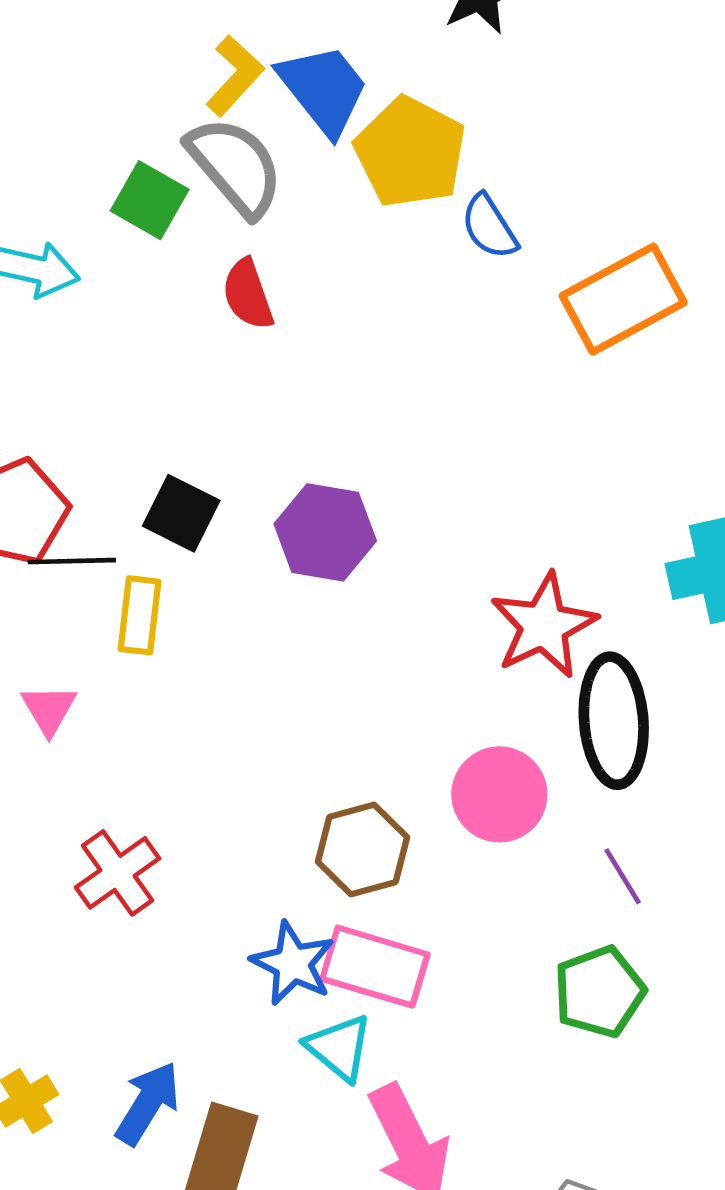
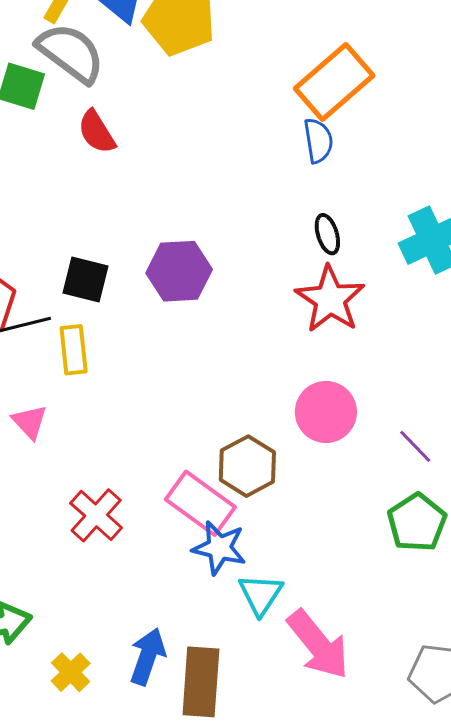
blue semicircle: (489, 227) -> (318, 141), moved, turned -144
black ellipse: (614, 721) -> (327, 234), moved, size x0.5
pink rectangle: (375, 967) -> (200, 503), moved, turned 32
cyan triangle: (339, 1048) -> (261, 594), turned 36

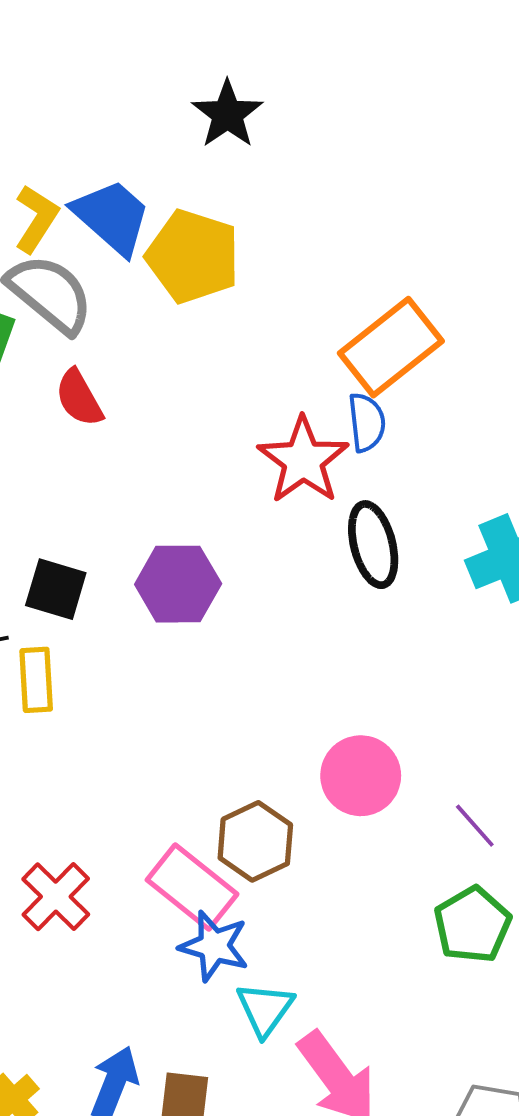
black ellipse: (327, 234) -> (373, 545), size x1.6
red star: (330, 299) -> (303, 460), moved

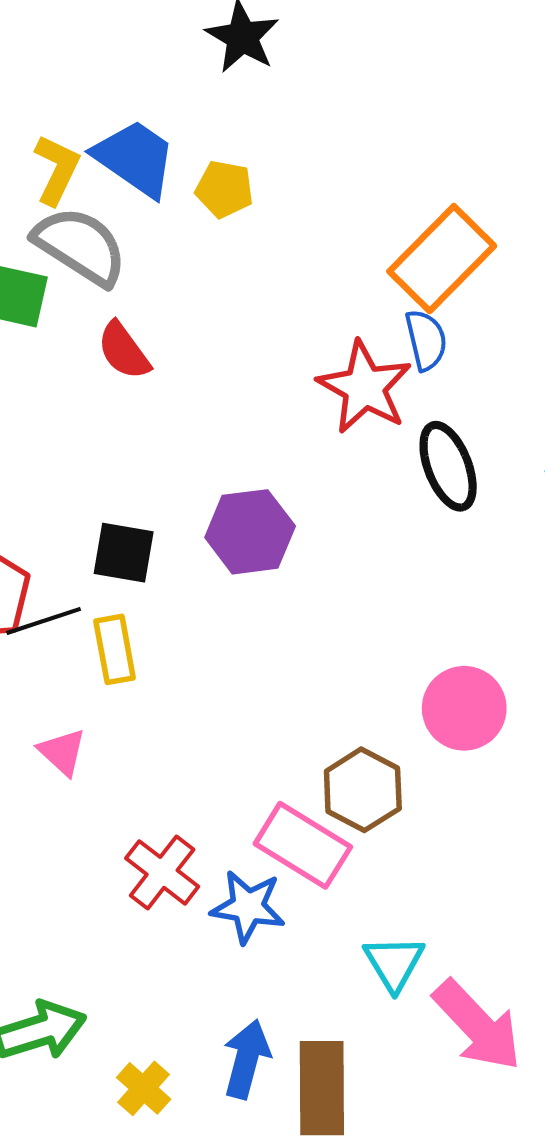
yellow pentagon: (193, 256) -> (224, 189), size x0.6
blue star: (214, 946) -> (248, 907), moved

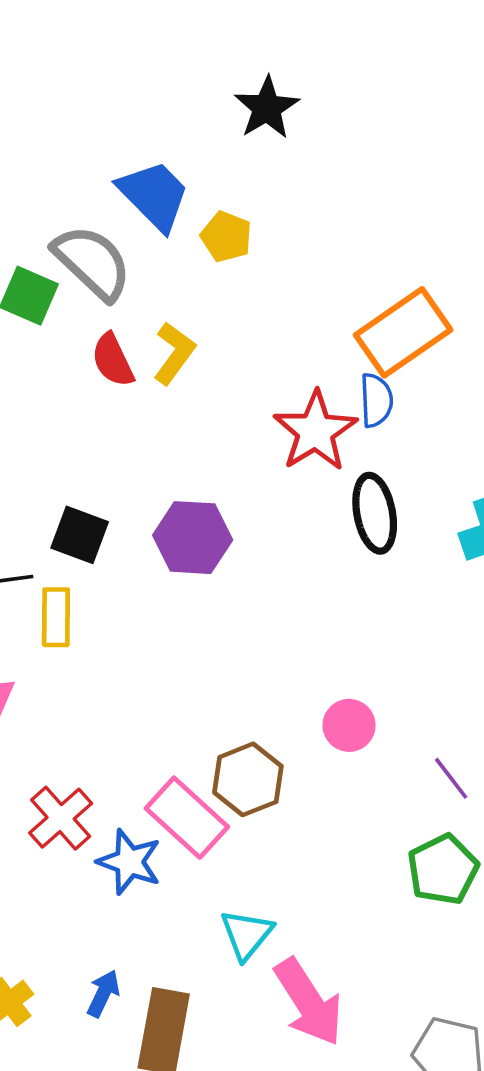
yellow L-shape: (57, 170) -> (174, 353), moved
pink circle: (464, 708) -> (349, 725), size x0.7
blue arrow: (247, 1059) -> (103, 993), size x0.7

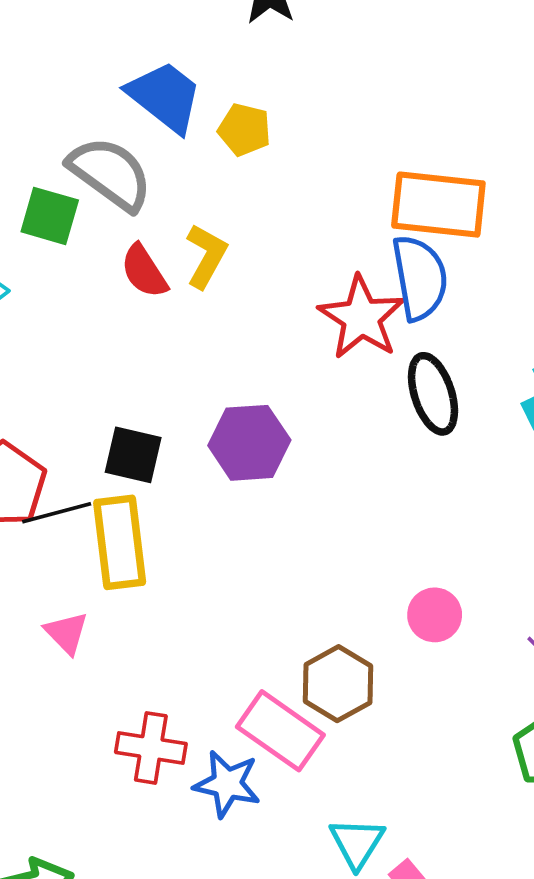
orange rectangle: (403, 332) -> (438, 205), turned 48
blue semicircle: (376, 400) -> (420, 278), size x1.5
yellow rectangle: (56, 617) -> (120, 542), size x1.5
red cross: (61, 818) -> (151, 748), turned -32

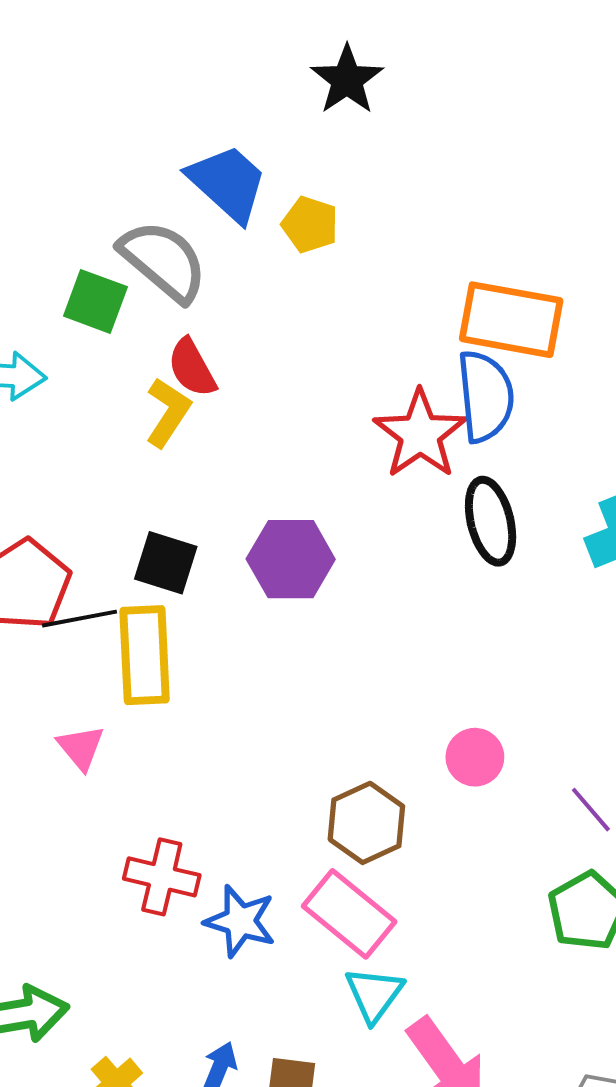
yellow L-shape: (206, 256) -> (168, 412), moved
pink rectangle: (280, 731) -> (349, 914), moved

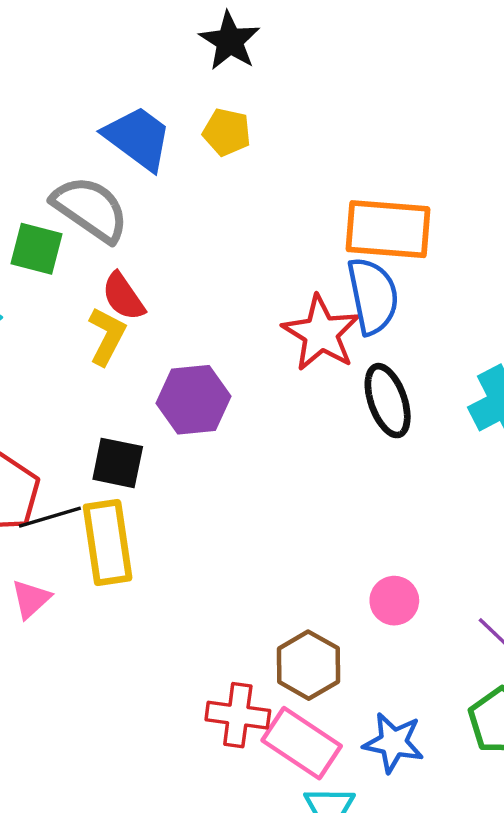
yellow pentagon: (310, 224) -> (227, 132), moved
purple hexagon: (291, 559) -> (193, 400), moved
pink triangle: (81, 748) -> (31, 599), moved, turned 33
red cross: (162, 877) -> (238, 715), moved
blue star: (240, 921) -> (393, 743), moved

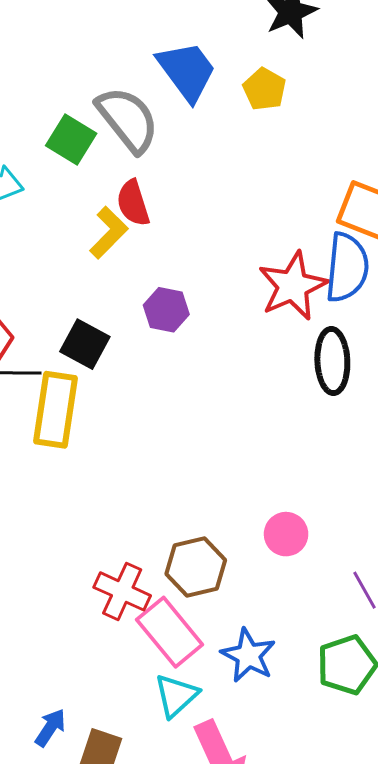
purple hexagon: (193, 400) -> (166, 310), size x0.7

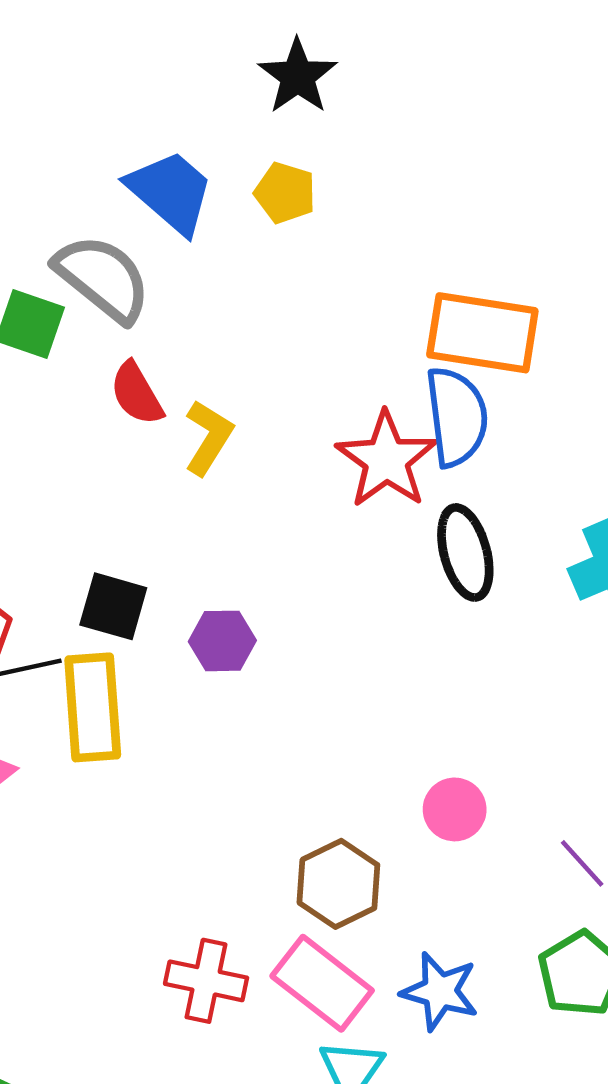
yellow L-shape: (109, 233) -> (208, 437), moved
purple hexagon: (166, 310) -> (222, 641), moved
red cross: (122, 591) -> (206, 981), moved

